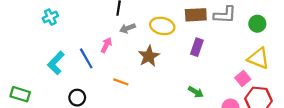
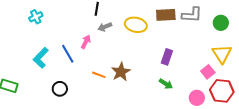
purple rectangle: (197, 47) -> (167, 57), moved
brown star: (149, 56) -> (121, 72), moved
yellow triangle: (258, 58) -> (222, 54), turned 35

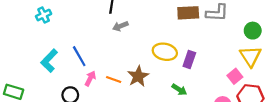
green circle: (221, 23) -> (253, 31), moved
yellow ellipse: (136, 25) -> (165, 52), moved
pink arrow: (86, 42) -> (90, 78), moved
green arrow: (166, 84) -> (179, 90), moved

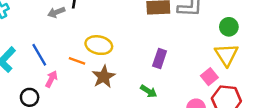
gray arrow: (120, 26) -> (56, 12), moved
yellow ellipse: (165, 52) -> (99, 45), moved
orange line: (114, 80) -> (77, 61), moved

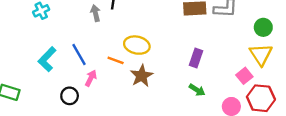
gray arrow: (56, 12) -> (96, 13), turned 98
green arrow: (149, 91) -> (197, 90), moved

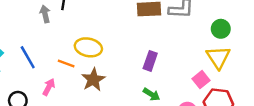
pink arrow: (91, 78) -> (49, 87), moved

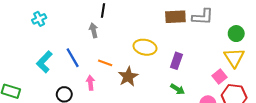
gray arrow: (45, 14) -> (94, 30), moved
yellow ellipse: (88, 47) -> (145, 47), moved
pink arrow: (49, 87) -> (90, 83), turned -32

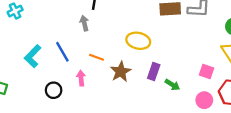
cyan cross: (39, 19) -> (15, 11), moved
purple rectangle: (176, 61) -> (154, 72), moved
pink square: (219, 77) -> (206, 72), moved, turned -32

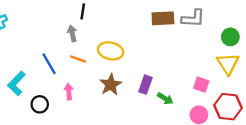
yellow ellipse: (138, 41) -> (111, 51), moved
cyan L-shape: (33, 56) -> (16, 83), moved
orange line: (96, 57) -> (78, 59), moved

